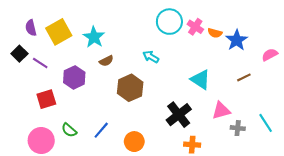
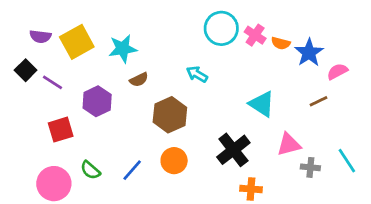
purple semicircle: (31, 28) -> (40, 36), turned -70
cyan star: (94, 37) -> (123, 49), turned 30
pink semicircle: (270, 55) -> (337, 72), moved
orange circle: (134, 142) -> (174, 161), moved

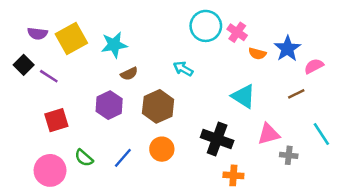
orange semicircle: (281, 43) -> (257, 54), moved
purple hexagon: (97, 101) -> (109, 105), moved
black cross: (233, 150) -> (217, 139), turned -32
cyan line: (347, 161) -> (321, 134), moved

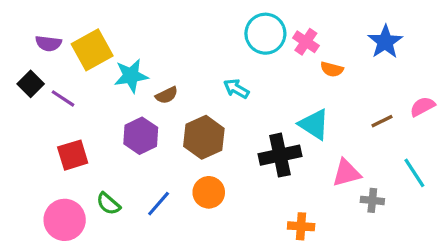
cyan star: (114, 45) -> (131, 76), moved
blue star: (287, 49) -> (385, 42), moved
pink semicircle: (314, 66) -> (422, 107), moved
black cross: (217, 139) -> (280, 155), moved, turned -32

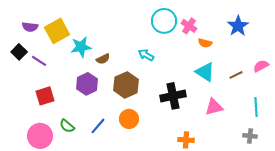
cyan triangle: (314, 124) -> (205, 72), moved
cyan line: (414, 173) -> (256, 107), turned 30
gray cross: (372, 200) -> (250, 136), moved

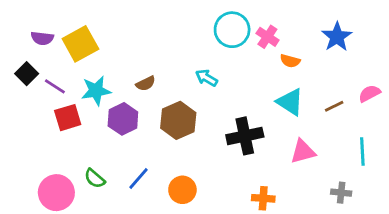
cyan star: (81, 47) -> (96, 91), moved
red square: (45, 96) -> (68, 118), moved
orange circle: (129, 119) -> (182, 190), moved
gray cross: (250, 136) -> (341, 193), moved

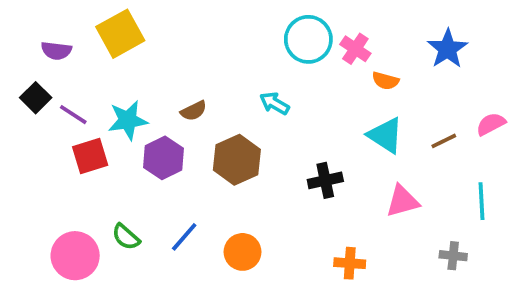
yellow square: (80, 44) -> (120, 34), moved
black cross: (245, 136) -> (325, 180), size x0.7

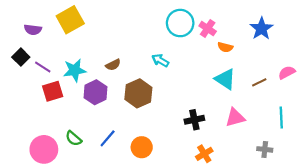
black cross: (325, 180) -> (194, 120), moved
orange cross: (350, 263) -> (204, 154), turned -35

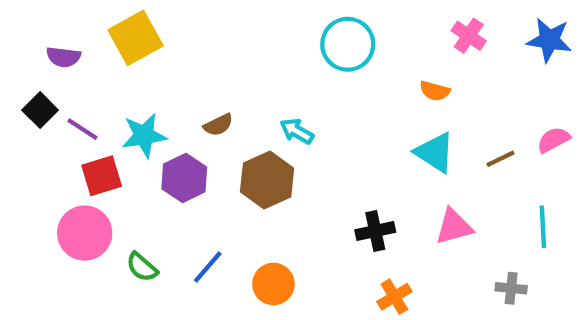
pink cross: (208, 29) -> (469, 36), moved
blue star: (261, 29) -> (549, 40), moved, turned -30
cyan arrow: (160, 60) -> (297, 131), moved
pink circle: (44, 149) -> (85, 233), moved

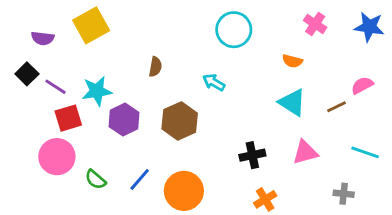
brown semicircle: (218, 125) -> (155, 67), moved, turned -54
cyan arrow: (297, 131) -> (214, 82), moved
pink semicircle: (554, 140) -> (362, 85), moved
cyan line: (543, 227) -> (365, 152), turned -68
orange circle: (273, 284) -> (184, 191), size x1.4

